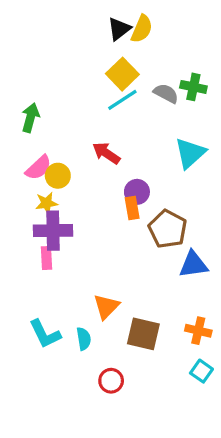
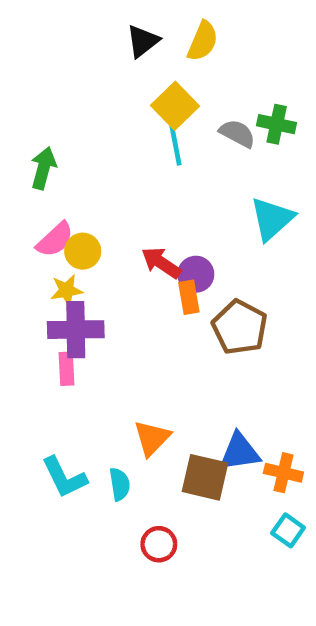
black triangle: (119, 29) -> (143, 41), moved
cyan line: (122, 100) -> (175, 143), turned -68
red arrow: (106, 153) -> (161, 263), moved
blue triangle: (193, 265) -> (240, 452), moved

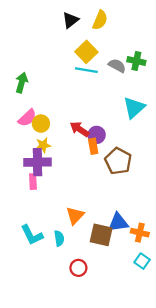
cyan line: (175, 143) -> (86, 70), turned -70
yellow star: (67, 290) -> (43, 145), moved

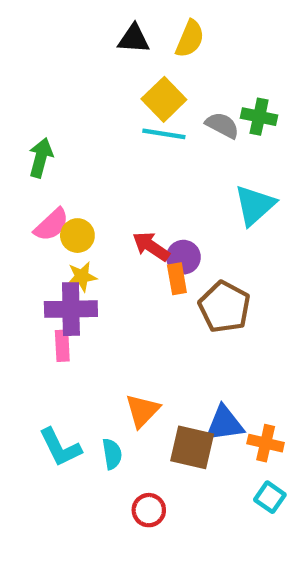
black triangle: (70, 20) -> (134, 39), turned 42

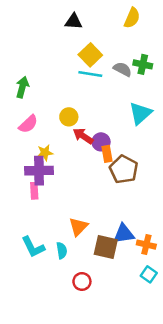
yellow semicircle: (190, 39) -> (132, 18), moved
yellow circle: (77, 236) -> (69, 117), moved
orange rectangle: (177, 279) -> (107, 154), moved

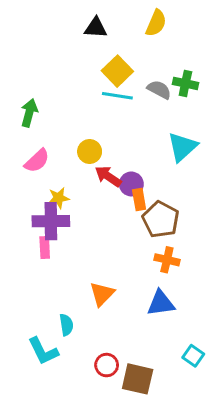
yellow semicircle: (132, 18) -> (156, 23), moved
orange cross: (146, 245) -> (167, 260), moved
cyan L-shape: (33, 247) -> (43, 351), moved
brown square: (106, 247) -> (138, 379), moved
cyan semicircle: (62, 250) -> (66, 325), moved

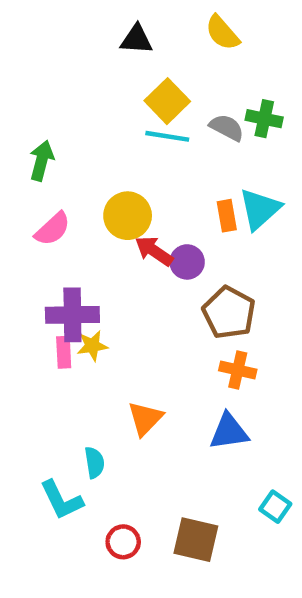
yellow semicircle: (156, 23) -> (222, 33), turned 116
yellow circle: (90, 151) -> (128, 216), size x1.4
yellow star: (59, 198) -> (92, 346), moved
orange rectangle: (139, 199) -> (227, 216), moved
red circle: (107, 365) -> (123, 542), moved

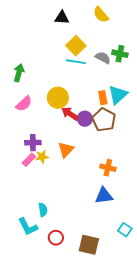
brown pentagon: (229, 313) -> (104, 120), moved
purple cross: (72, 315) -> (33, 143), size x0.7
pink rectangle: (64, 352) -> (29, 160), turned 48
orange triangle: (145, 418) -> (66, 150), moved
red circle: (123, 542) -> (56, 238), moved

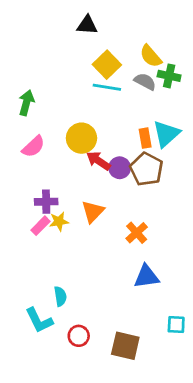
yellow semicircle: (101, 15) -> (151, 56), moved
orange cross: (108, 168) -> (137, 233), moved, turned 35
cyan square: (125, 230) -> (176, 325), turned -32

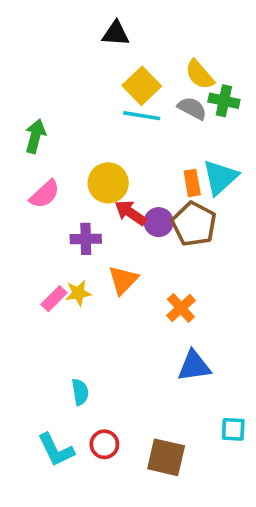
purple cross: (46, 202) -> (86, 239), moved
cyan L-shape: (39, 320) -> (56, 450), moved

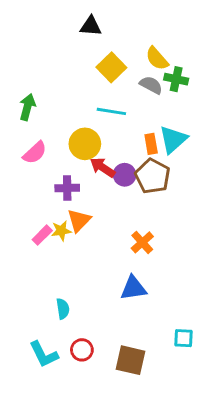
cyan line: (142, 116) -> (111, 111), moved
orange triangle: (123, 280) -> (79, 220), moved
blue triangle: (194, 366) -> (133, 288), moved

